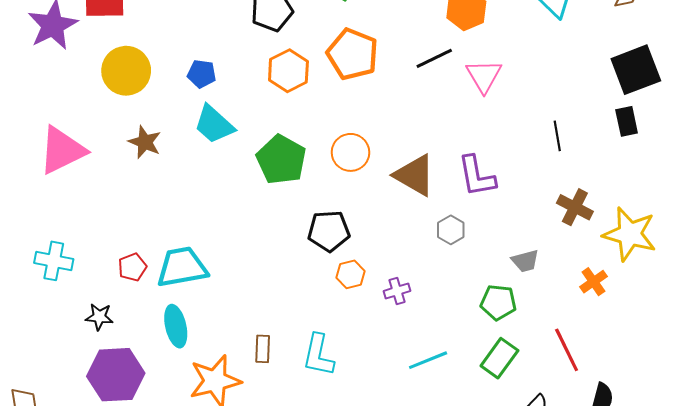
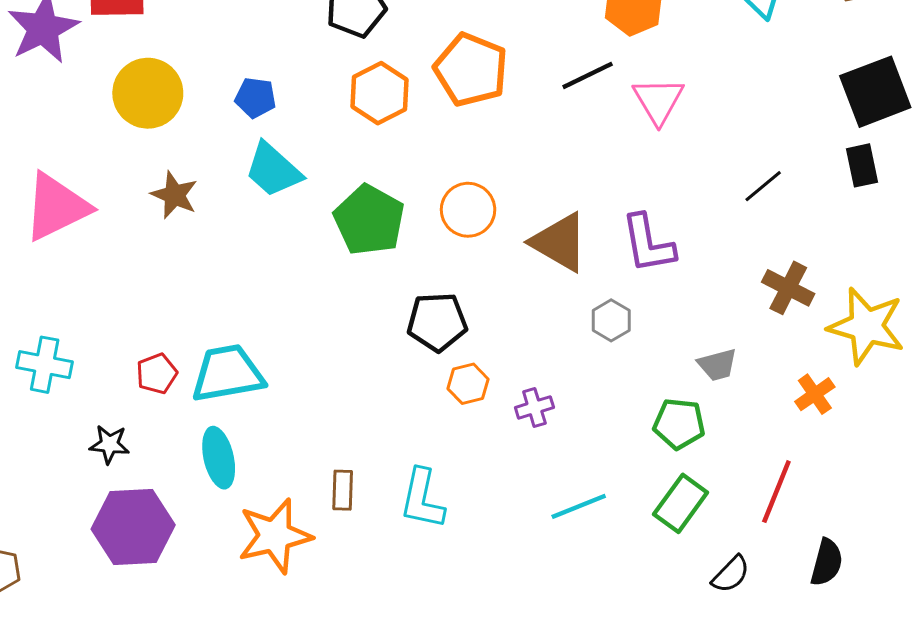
black line: (557, 136) -> (763, 186), turned 60
red line: (567, 350) -> (776, 492), turned 48

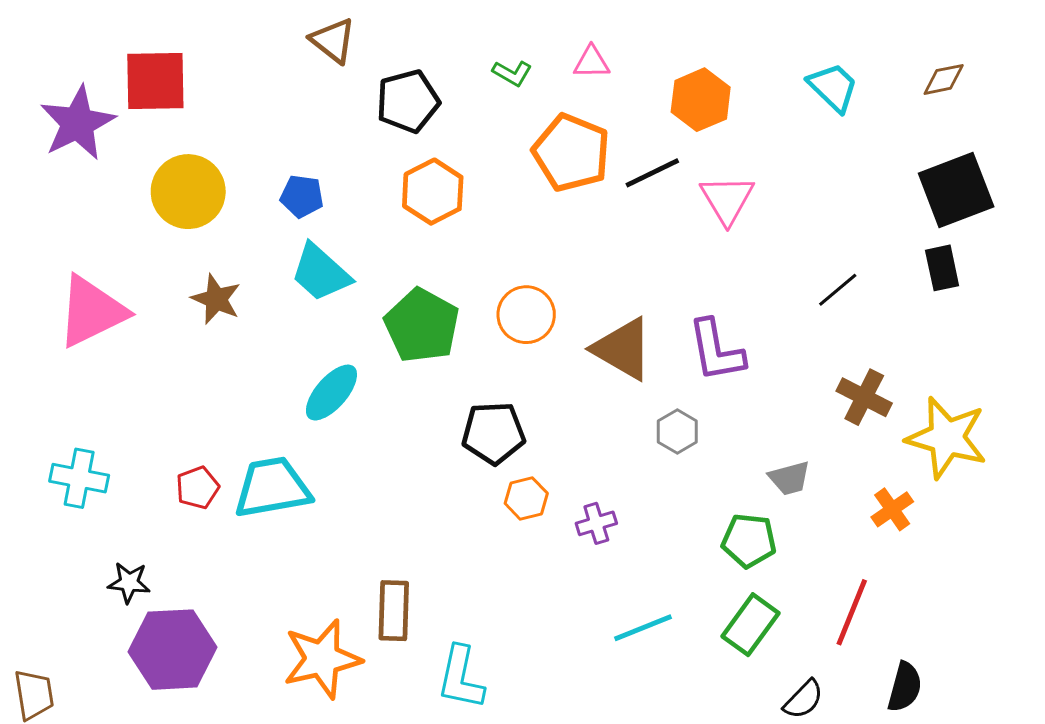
orange pentagon: (471, 70) -> (571, 153), moved
black star: (109, 444) -> (129, 583), moved
cyan ellipse: (219, 458) -> (331, 393), moved, turned 54
brown rectangle: (343, 490) -> (394, 611), size x1.4
cyan L-shape: (422, 499) -> (461, 678), moved

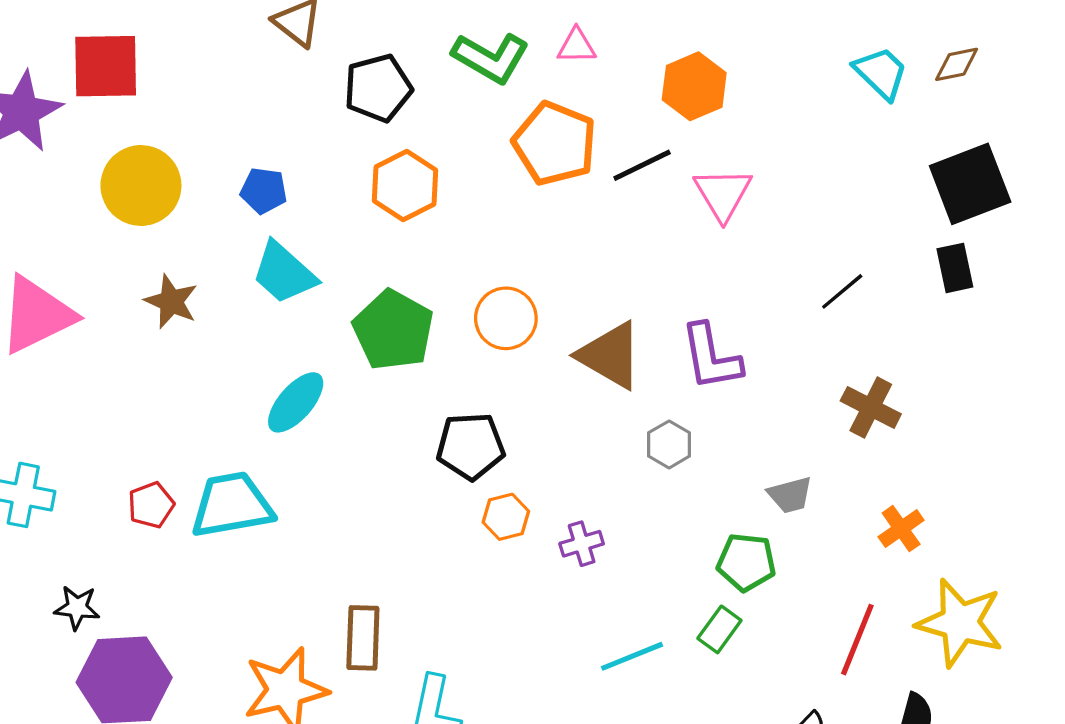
green L-shape: (512, 73) -> (491, 58), size x1.8
cyan trapezoid: (833, 87) -> (881, 73), moved
yellow star: (947, 438) -> (960, 623), moved
green rectangle: (750, 625) -> (719, 629), moved, size x0.7

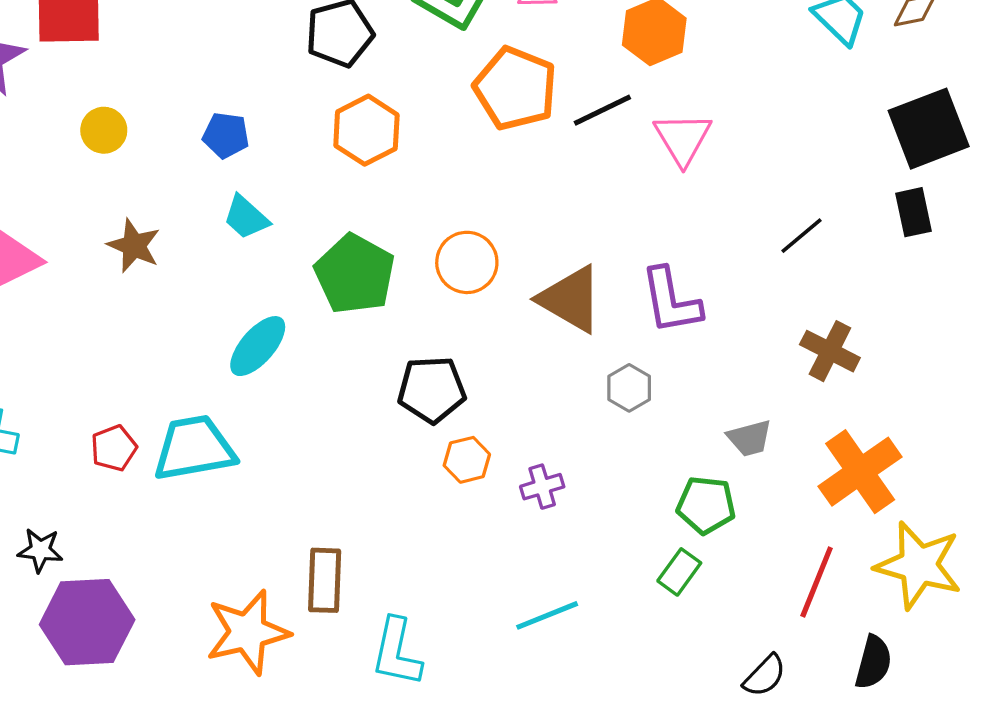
yellow circle: (141, 185) -> (104, 130), size x0.6
cyan trapezoid: (284, 273) -> (246, 217), size x0.7
orange cross: (901, 529) -> (860, 472), size x1.8
cyan line: (632, 656) -> (547, 615), moved

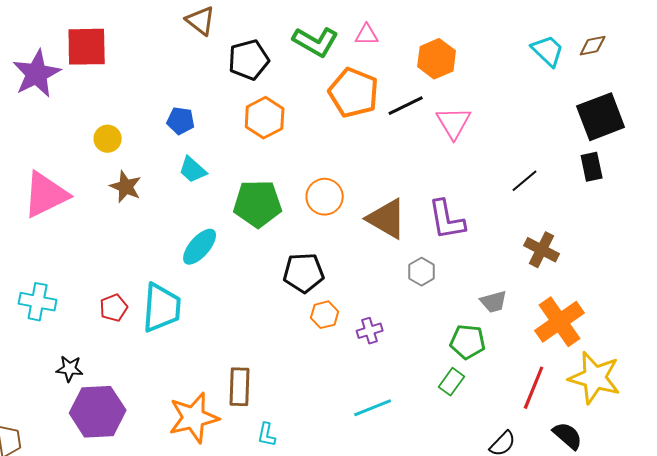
yellow circle: (104, 130) -> (108, 139), moved
green pentagon: (355, 274) -> (258, 204), turned -30
cyan trapezoid: (194, 448) -> (162, 308), turned 104
cyan L-shape: (397, 652) -> (267, 435), moved, size x0.6
black semicircle: (873, 662) -> (568, 436), turned -64

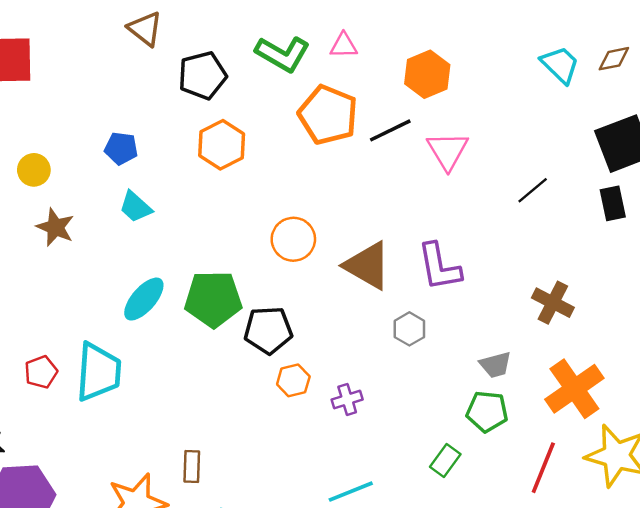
black line: (525, 181) -> (533, 190), moved
green pentagon: (258, 204) -> (213, 299), moved
green pentagon: (468, 342) -> (487, 411), moved
brown rectangle: (240, 387) -> (192, 466), size x0.7

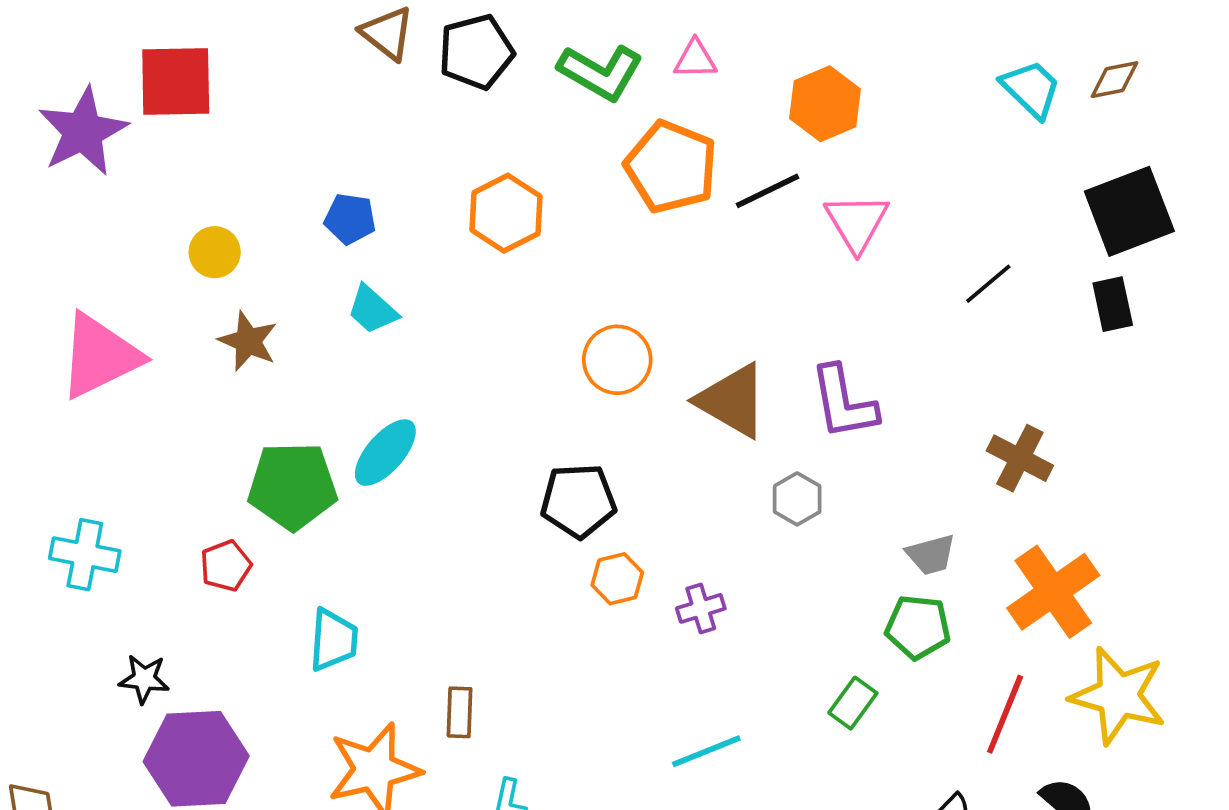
black pentagon: (202, 75) -> (476, 52), moved
green pentagon: (213, 299) -> (293, 486), moved
cyan trapezoid: (98, 372) -> (333, 640), moved, size x0.7

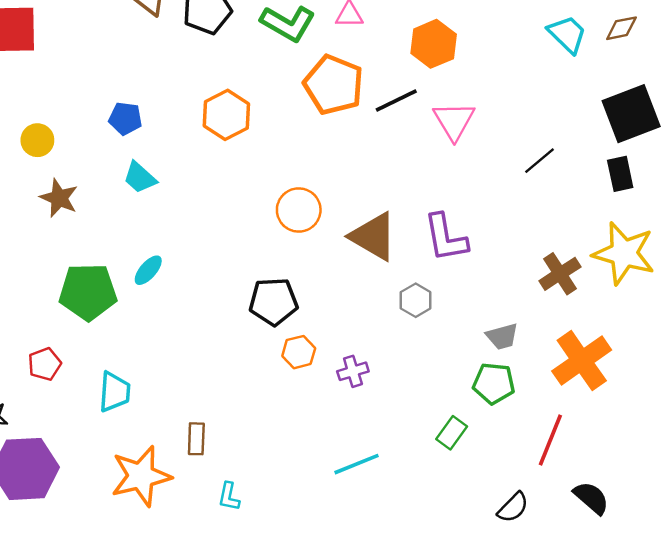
cyan ellipse: (385, 453) -> (148, 270), size x0.7
brown cross: (1020, 458) -> (560, 274), turned 30
red pentagon: (226, 566) -> (45, 364), moved
yellow star: (1118, 696) -> (624, 253), moved

